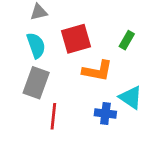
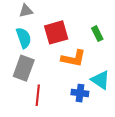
green rectangle: (127, 40) -> (97, 34), turned -56

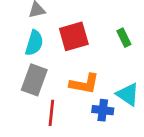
cyan semicircle: (24, 38) -> (34, 43), turned 36
orange L-shape: (73, 58) -> (84, 84), moved

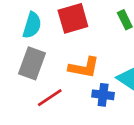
red line: (51, 113) -> (50, 98), turned 50

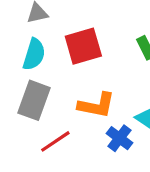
blue cross: (103, 95) -> (119, 138), turned 30

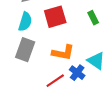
red line: (55, 141) -> (55, 81), moved

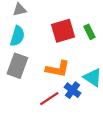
red square: (55, 17) -> (63, 31), moved

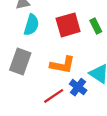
cyan semicircle: (17, 36) -> (31, 25), moved

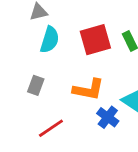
gray rectangle: (20, 62) -> (36, 85), size x0.6
red line: (54, 96) -> (51, 128), moved

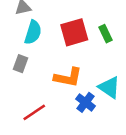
gray rectangle: (36, 85) -> (20, 64), moved

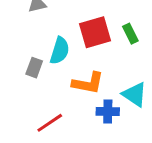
cyan semicircle: (33, 32) -> (60, 51), moved
blue cross: (86, 102) -> (108, 111), turned -36

